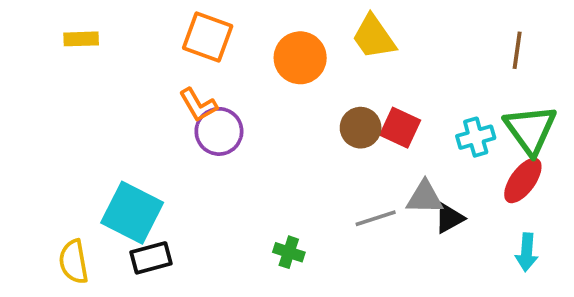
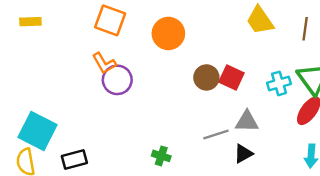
yellow trapezoid: (374, 37) -> (260, 20), moved
cyan square: (132, 213) -> (38, 131), moved
black triangle: (449, 218) -> (243, 154), moved

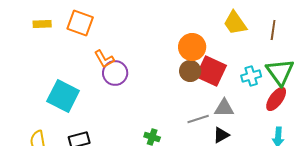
orange square: (110, 20) -> (80, 23), moved
orange circle: (168, 33) -> (192, 47), moved
red square: (231, 77) -> (211, 71), size x1.4
cyan square: (38, 131) -> (63, 96), moved

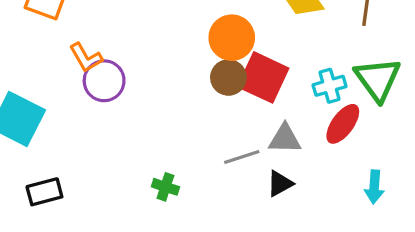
red ellipse: (276, 99) -> (343, 124), moved

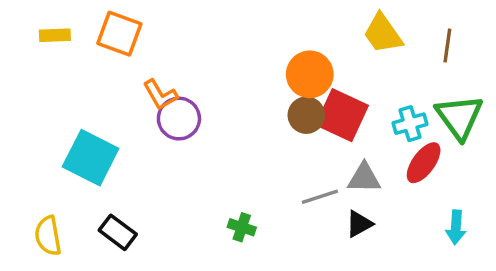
black rectangle: (44, 192) -> (118, 232), turned 52

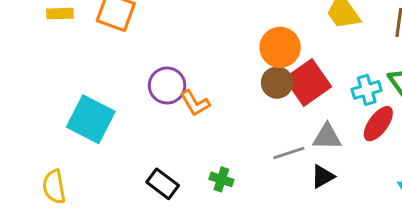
orange L-shape: (160, 95) -> (195, 103), moved
red square: (342, 115) -> (308, 83), turned 30
black rectangle: (118, 232) -> (163, 184), moved

